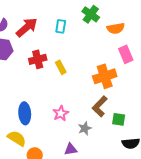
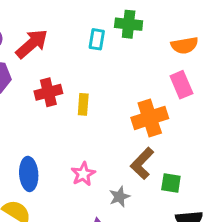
green cross: (91, 14) -> (129, 24), turned -30
cyan rectangle: (61, 26) -> (97, 39), moved
orange semicircle: (116, 28) -> (185, 45), moved
yellow rectangle: (61, 67) -> (83, 104), turned 32

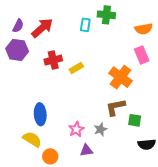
yellow rectangle: (83, 104) -> (76, 68), turned 56
orange cross: (150, 118) -> (121, 77), turned -35
brown L-shape: (142, 163) -> (115, 107), turned 35
pink star: (83, 174) -> (76, 129), moved

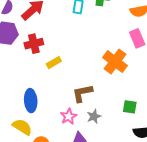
red cross: (53, 60) -> (34, 44), moved
yellow rectangle: (76, 68) -> (54, 63), moved
brown L-shape: (115, 107) -> (82, 93), moved

